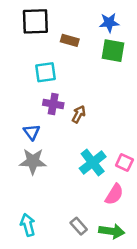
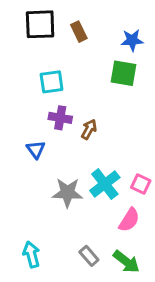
blue star: (109, 23) -> (132, 40), moved
brown rectangle: (70, 40) -> (79, 32), moved, turned 48
green square: (113, 51) -> (123, 73), moved
gray star: (33, 161) -> (67, 193), moved
green arrow: (112, 231) -> (126, 262), turned 30

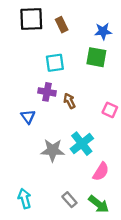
cyan square: (52, 82) -> (55, 63), moved
brown arrow: (89, 129) -> (69, 101), turned -56
pink square: (141, 184) -> (110, 110), moved

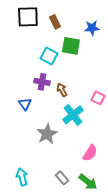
green square: (96, 57) -> (71, 46), moved
cyan square: (55, 63) -> (49, 56), turned 36
cyan cross: (82, 144) -> (73, 115), moved
gray star: (53, 150) -> (47, 134), turned -30

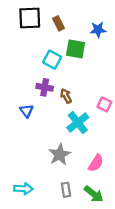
gray star: (47, 134) -> (60, 155), moved
cyan arrow: (22, 177) -> (23, 189), turned 108
gray rectangle: (62, 178) -> (66, 190), turned 32

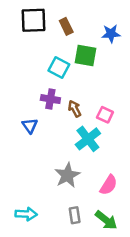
pink square: (104, 104) -> (105, 115), moved

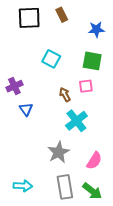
brown rectangle: (66, 26) -> (62, 15), moved
green square: (86, 55) -> (92, 61), moved
purple cross: (50, 99) -> (14, 86), moved, turned -35
pink square: (105, 115) -> (86, 86), moved, turned -32
gray rectangle: (75, 215) -> (65, 187), size x1.6

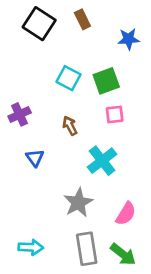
black square: (29, 18) -> (39, 24), turned 35
green square: (92, 61) -> (106, 81), moved, turned -30
brown arrow: (65, 94) -> (70, 126), moved
blue triangle: (26, 109) -> (35, 158), moved

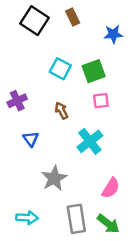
gray star: (78, 203) -> (54, 178), moved

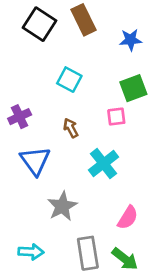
brown rectangle: (73, 17) -> (84, 20), size x1.5
green square: (94, 71) -> (133, 88), moved
blue triangle: (31, 139) -> (35, 161), size x1.6

